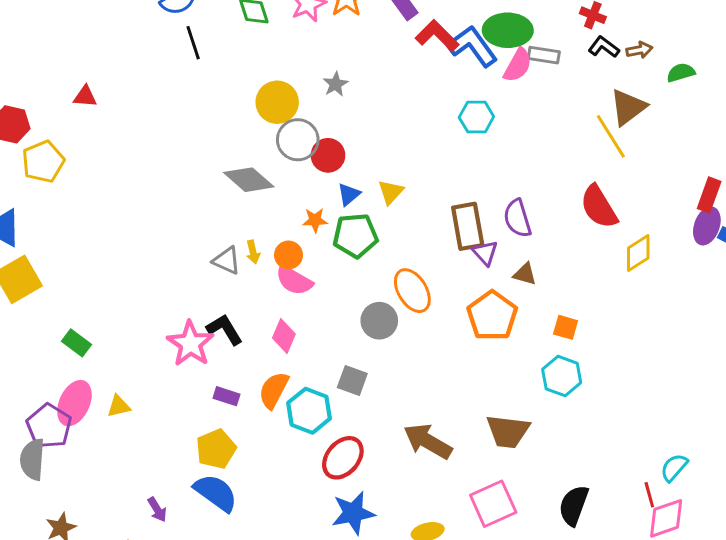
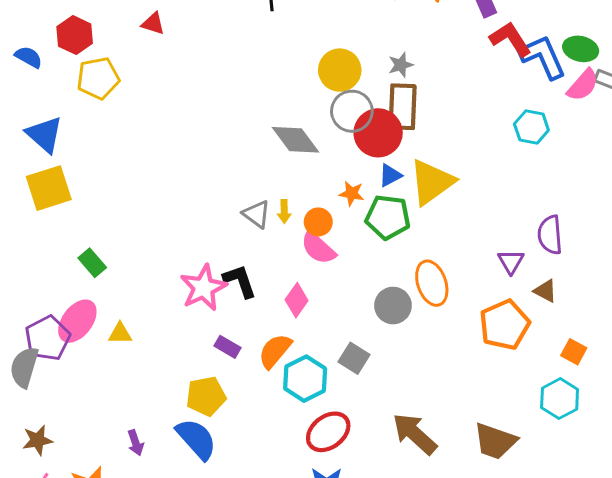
green ellipse: (508, 30) -> (581, 49), size x0.7
red circle: (328, 155) -> (378, 133), size x1.4
yellow triangle: (391, 192) -> (432, 182), size x1.8
brown rectangle: (468, 226) -> (403, 107), moved

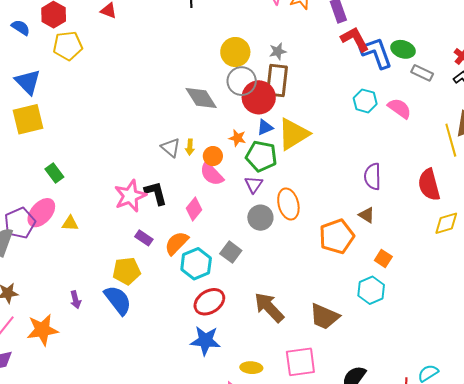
pink semicircle: (583, 85) -> (399, 108), moved, turned -100
purple triangle: (511, 262) -> (254, 184), moved

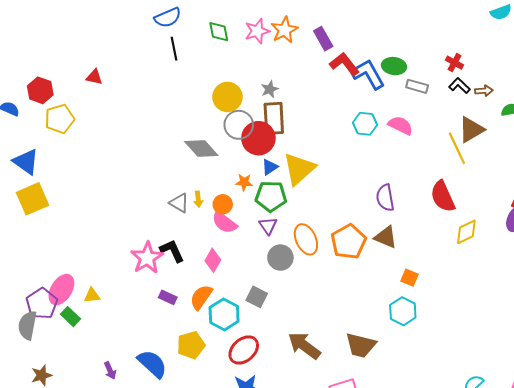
green rectangle: (54, 173) -> (71, 317), moved
brown triangle: (367, 215) -> (386, 237), size x1.4
orange pentagon: (337, 236) -> (349, 242), moved
yellow pentagon: (127, 271) -> (191, 345), moved

